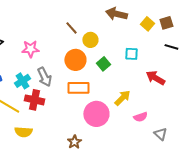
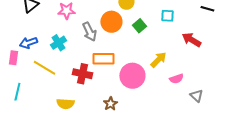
gray arrow: (44, 77) -> (89, 32), moved
orange rectangle: (78, 88) -> (103, 59), moved
red cross: (34, 100) -> (82, 74), moved
yellow semicircle: (23, 132) -> (65, 104), moved

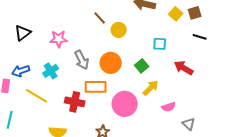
orange circle: (111, 22) -> (111, 63), moved
green square: (139, 26) -> (142, 66), moved

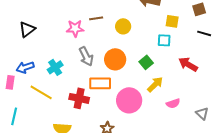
yellow square: (176, 14) -> (172, 21), moved, turned -32
brown line: (100, 18) -> (96, 18), moved, turned -56
pink star: (59, 39) -> (75, 28), moved
gray triangle: (189, 124) -> (202, 113), moved

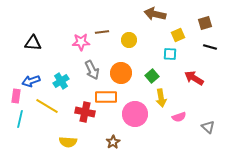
yellow square: (172, 21) -> (178, 35), turned -32
black triangle: (27, 29) -> (33, 43), turned 42
yellow arrow: (155, 84) -> (161, 98), turned 126
cyan line: (14, 116) -> (20, 119), moved

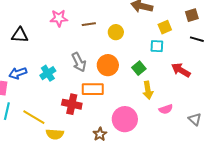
pink star: (81, 42) -> (59, 18), moved
yellow line: (47, 106) -> (34, 117), moved
pink circle: (135, 114) -> (125, 119), moved

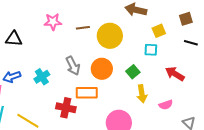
yellow circle: (116, 32) -> (110, 36), size x1.6
pink semicircle: (166, 109) -> (166, 105), moved

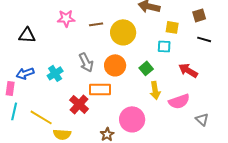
yellow square: (159, 31) -> (172, 27), turned 32
pink semicircle: (166, 105) -> (179, 101), size x1.5
red cross: (66, 108) -> (79, 104), turned 30

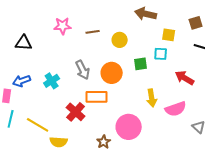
yellow circle: (123, 32) -> (120, 40), size x0.6
green square: (146, 68) -> (141, 64), moved, turned 32

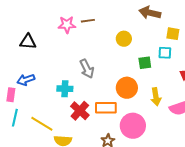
brown line: (93, 32) -> (88, 21), moved
orange circle: (112, 73) -> (127, 88), moved
cyan cross: (52, 81) -> (65, 89), moved, turned 35
orange rectangle: (97, 97) -> (106, 108), moved

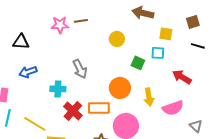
green square: (145, 63) -> (138, 63), turned 32
blue arrow: (26, 80) -> (28, 72), moved

